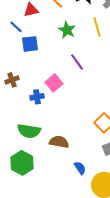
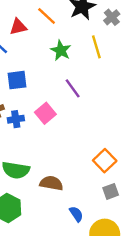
blue square: (30, 44) -> (17, 80), moved
blue cross: (37, 97) -> (16, 119), moved

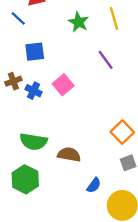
purple line: (73, 88) -> (106, 60), moved
blue cross: (16, 119) -> (34, 91), turned 35
blue semicircle: (76, 214) -> (94, 185), turned 70

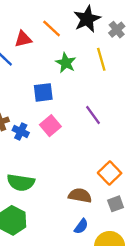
blue square: (35, 52) -> (43, 92), moved
purple line: (106, 60) -> (93, 115), moved
brown semicircle: (69, 155) -> (80, 195), moved

